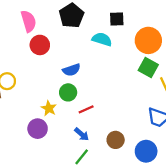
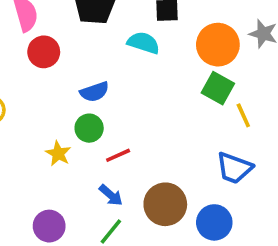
purple circle: (38, 129) -> (49, 226), moved
brown circle: (116, 140) -> (165, 204), size x1.5

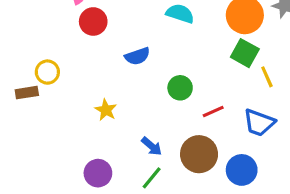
green circle: (89, 128) -> (180, 88), moved
red line: (118, 155) -> (213, 112), moved

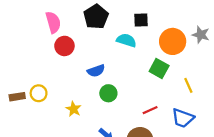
green square: (245, 53) -> (159, 68), moved
yellow circle: (47, 72) -> (39, 93), moved
green circle: (180, 88) -> (108, 93), moved

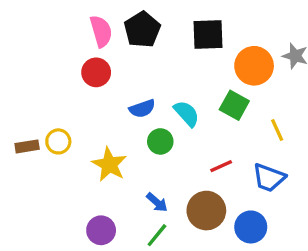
black square: (141, 20) -> (208, 35), size x1.5
pink semicircle: (53, 22) -> (101, 31), moved
cyan semicircle: (126, 40) -> (187, 113), moved, turned 30
yellow star: (73, 109) -> (109, 164), size x1.5

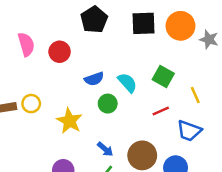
pink semicircle: (101, 31) -> (26, 44), moved
orange circle: (254, 66) -> (180, 26), moved
red line: (221, 166) -> (161, 111), moved

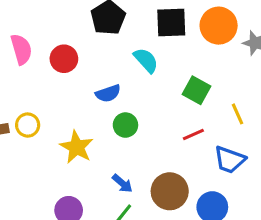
cyan semicircle: (127, 83) -> (146, 60), moved

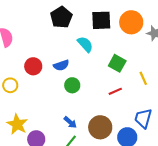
red circle: (64, 59) -> (33, 66), moved
yellow star: (77, 147) -> (17, 124), moved
blue trapezoid: (230, 160) -> (143, 118), moved, turned 85

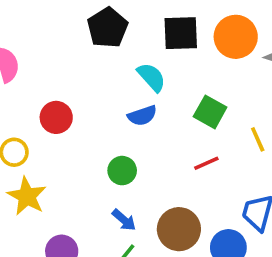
blue semicircle: (61, 65) -> (142, 116), moved
green circle: (72, 85) -> (122, 171), moved
yellow star: (17, 124) -> (27, 196), moved

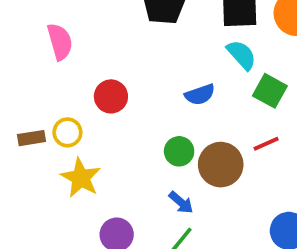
cyan semicircle: (151, 77) -> (242, 55), moved
brown circle: (179, 229) -> (221, 165), moved

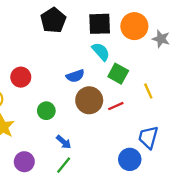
green circle: (179, 151) -> (46, 111), moved
brown circle: (221, 165) -> (89, 100), moved

